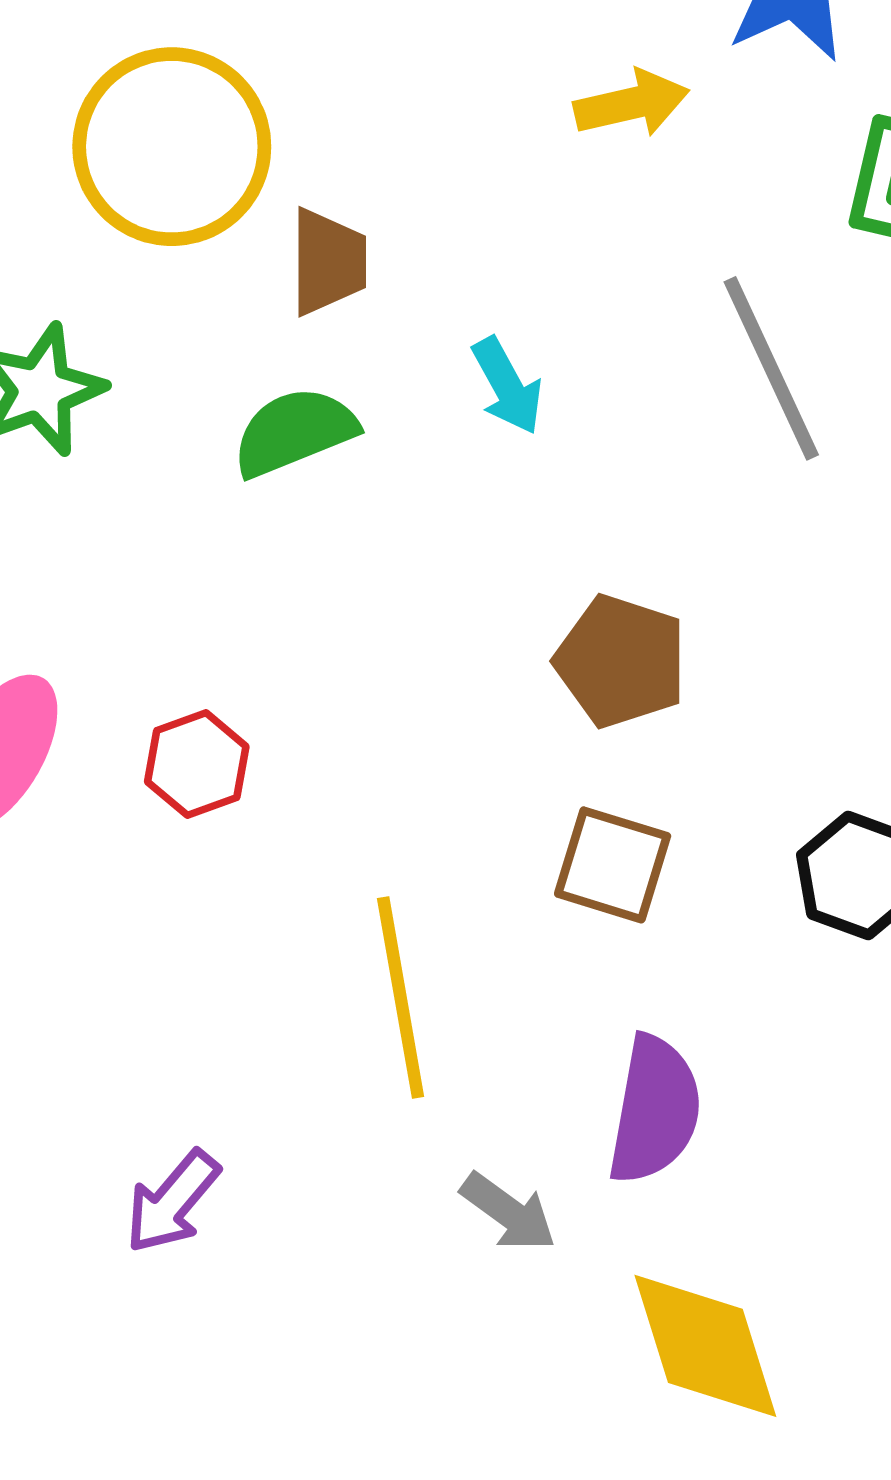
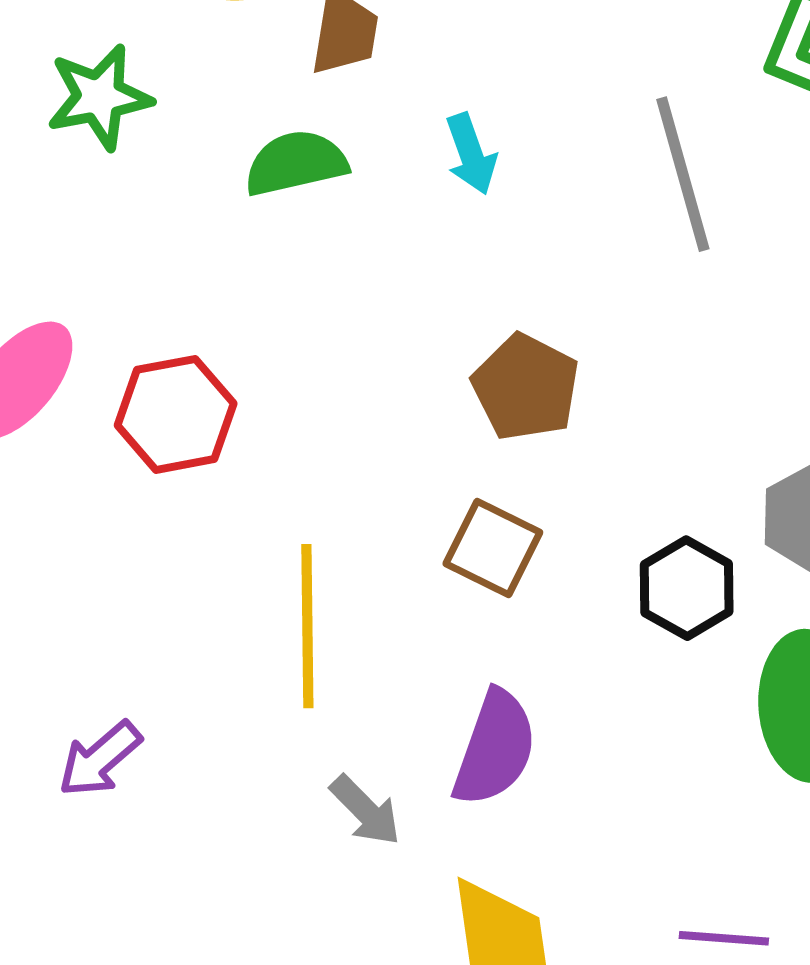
red hexagon: (197, 764) -> (176, 414), size x1.4

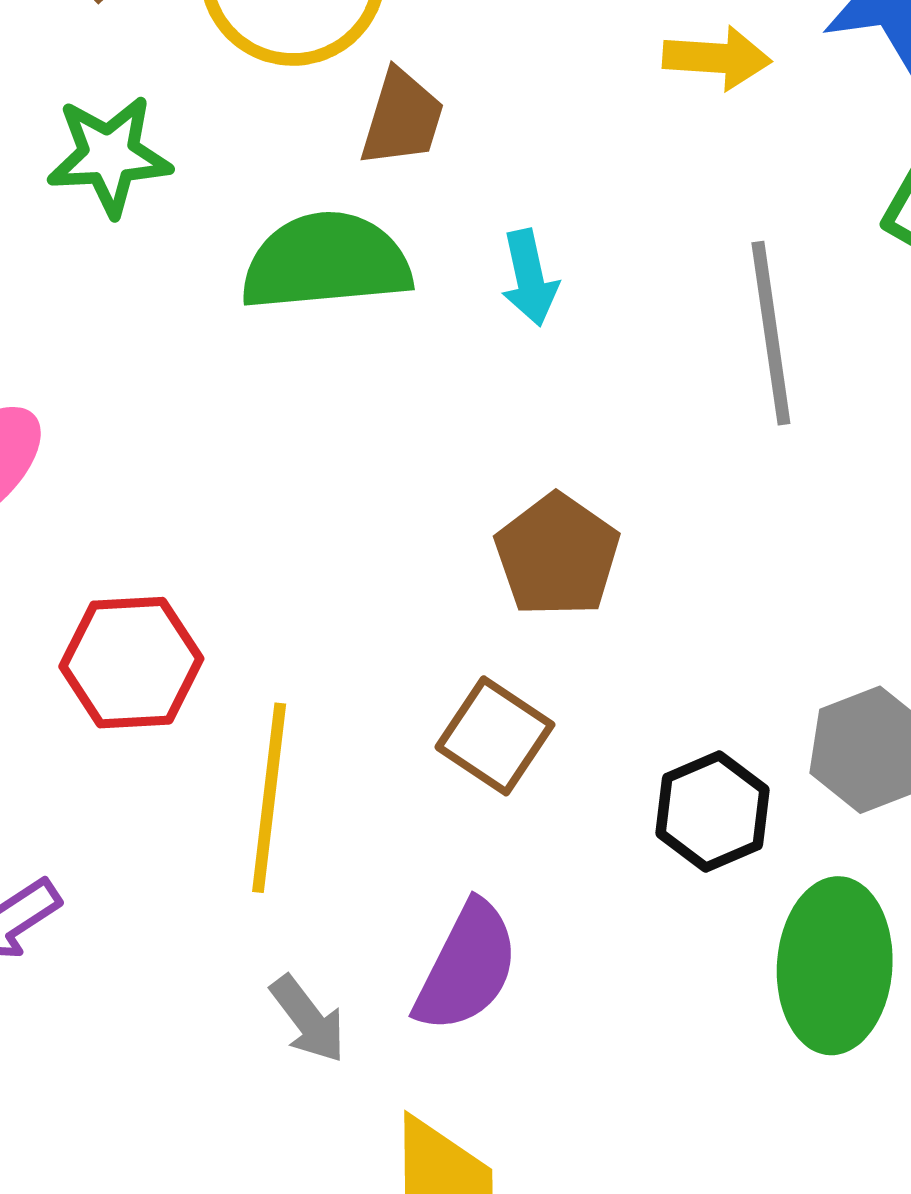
green semicircle: (296, 163) -> (326, 262), size x1.4
red hexagon: (176, 414) -> (131, 663), moved

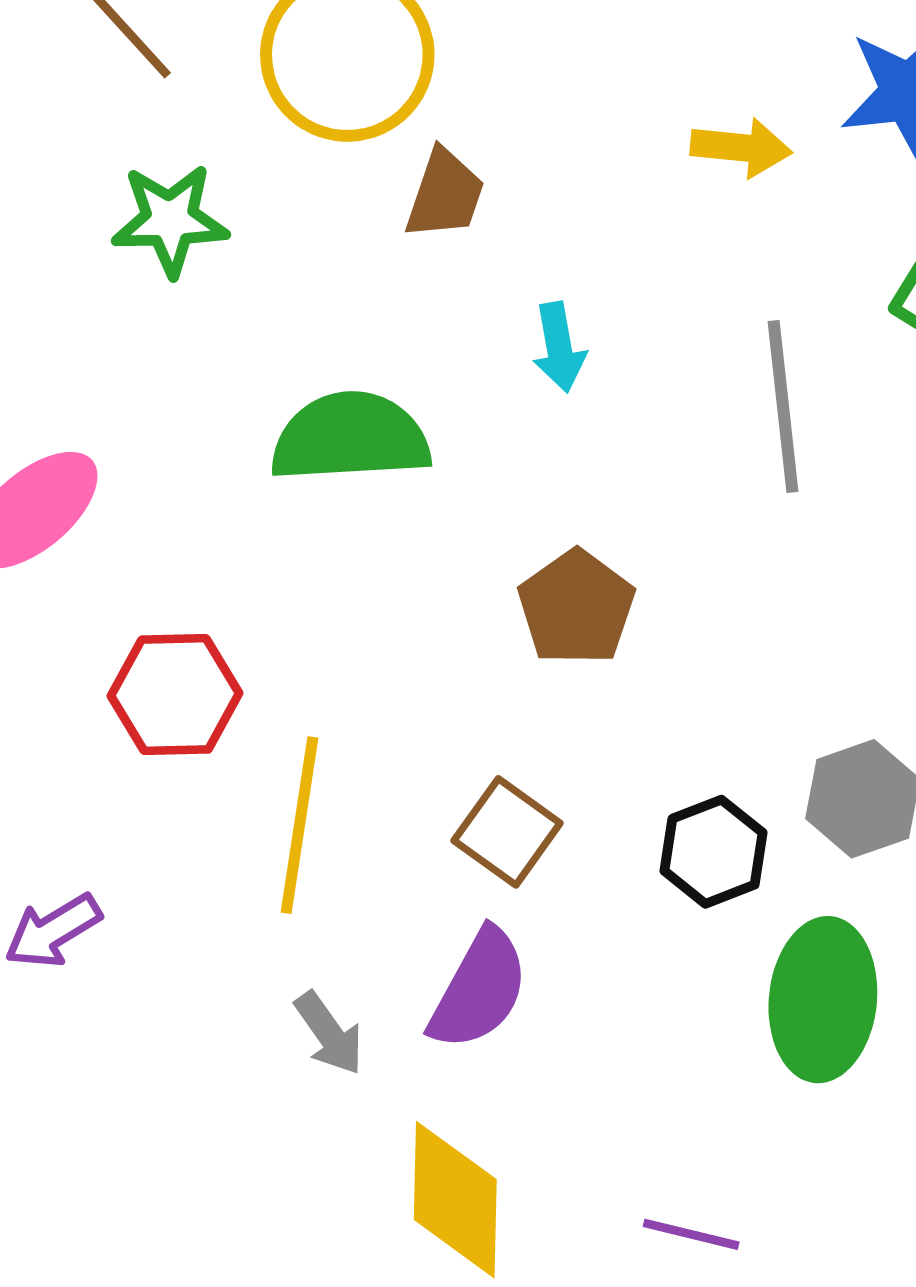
green semicircle: (326, 262) -> (350, 437), moved
brown square: (495, 736) -> (507, 832), moved

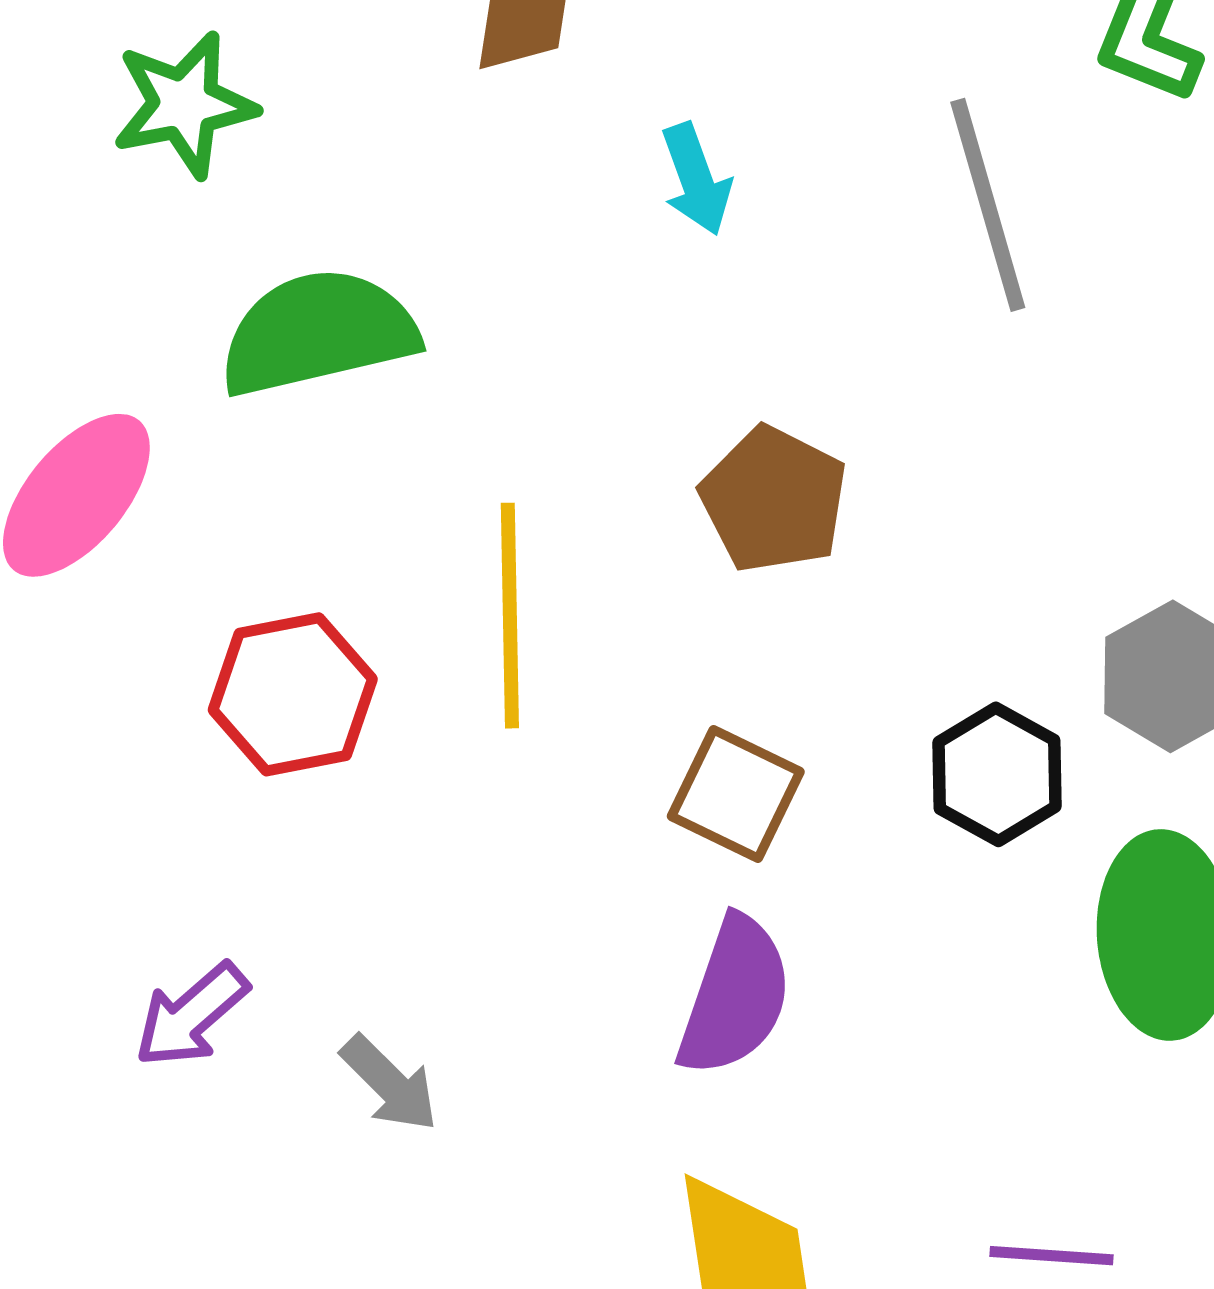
green semicircle: (350, 437) -> (318, 333), moved
yellow line: (300, 825) -> (510, 616), moved
gray arrow: (329, 1033) -> (390, 1083), moved

